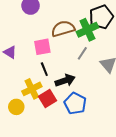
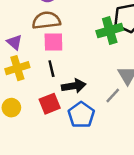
brown semicircle: (63, 29) -> (46, 20), moved
gray line: (82, 53) -> (113, 95), moved
yellow cross: (32, 89) -> (17, 68), moved

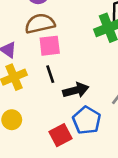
red square: (50, 104) -> (60, 135), moved

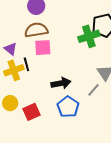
black line: (50, 74) -> (26, 64), moved
red square: (60, 135) -> (32, 112), moved

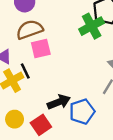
black arrow: (61, 83) -> (59, 102), moved
blue pentagon: (68, 107) -> (82, 112), turned 30

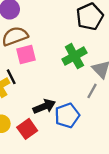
green cross: (92, 26) -> (74, 56), moved

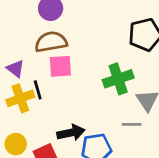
gray line: (92, 91) -> (132, 124), turned 49

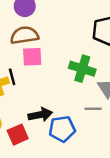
green cross: (118, 79) -> (82, 69), turned 35

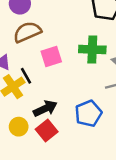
pink square: (32, 57) -> (51, 56), moved
black arrow: (40, 115) -> (45, 108), moved

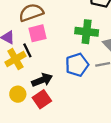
pink square: (51, 56) -> (38, 33), moved
blue pentagon: (88, 113) -> (77, 65), moved

